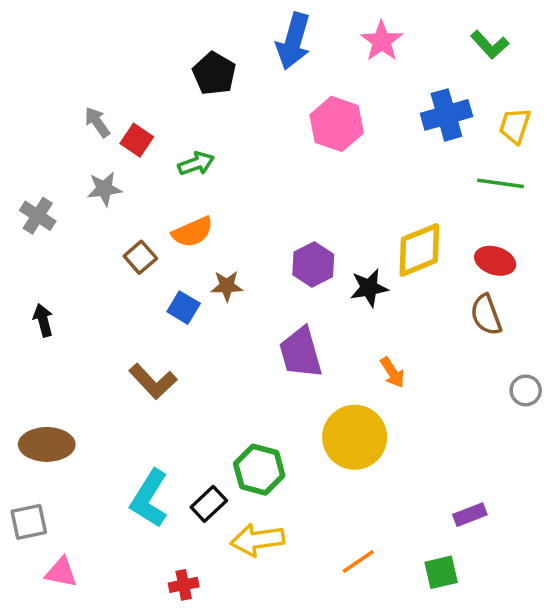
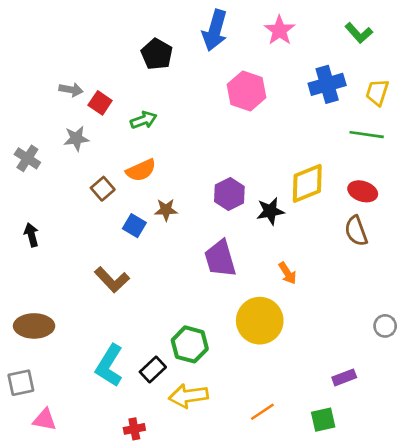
gray arrow: (97, 122) -> (71, 90), turned 135
gray circle: (526, 390) -> (385, 326), moved

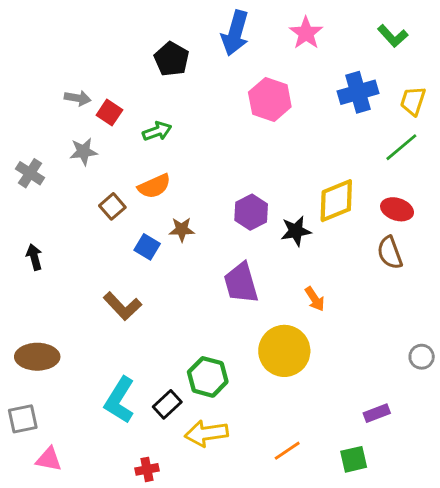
green line: (367, 135) -> (401, 147), turned -48

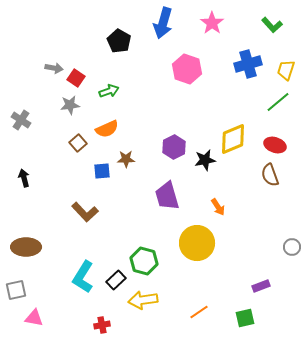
gray star: (83, 152) -> (70, 105), moved
blue square: (147, 247) -> (102, 171), turned -36

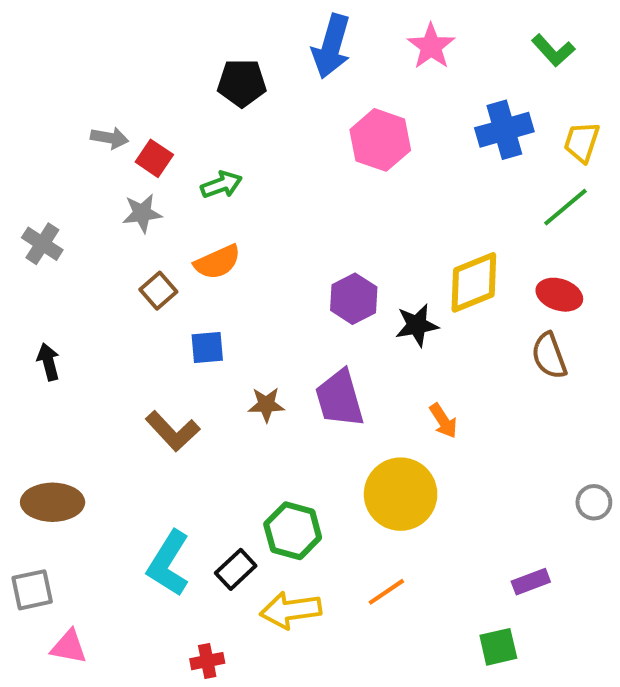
black pentagon: (119, 41) -> (242, 83), turned -30
brown star: (126, 159) -> (266, 405), moved
orange line: (199, 312) -> (386, 592), moved

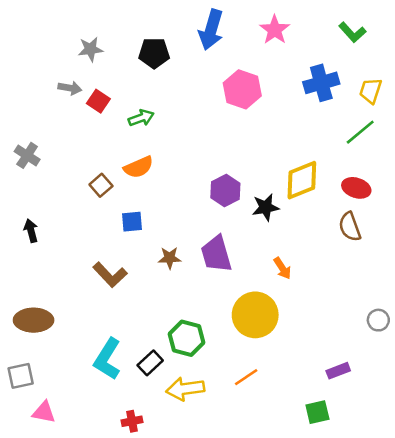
gray star: (142, 213) -> (91, 49), moved

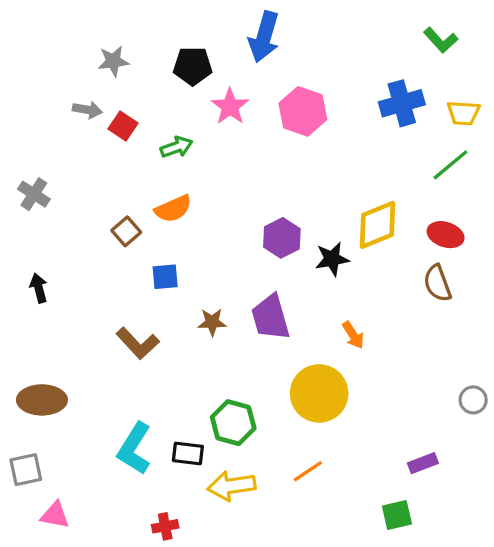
pink star: (275, 30) -> (230, 107), moved
yellow trapezoid: (371, 91) -> (463, 113), turned -104
black rectangle: (150, 363) -> (188, 453), turned 50

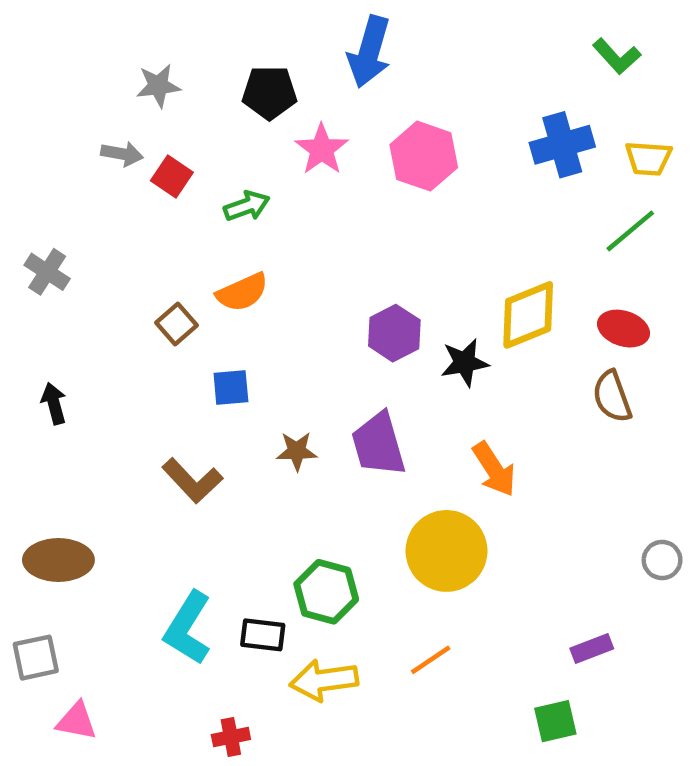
orange arrow: (353, 335) -> (494, 469), size x1.4

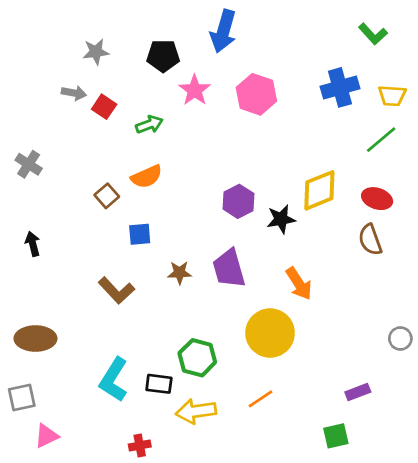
pink triangle: (77, 721) -> (46, 436), turned -36

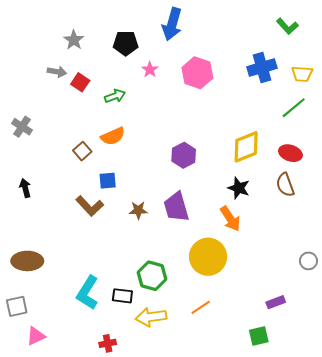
gray star: (96, 52) -> (74, 40), turned -30
pink star: (195, 90) -> (150, 70), size x0.7
black star: (281, 219) -> (239, 188), moved, turned 30
brown L-shape: (116, 290) -> (90, 206), moved

